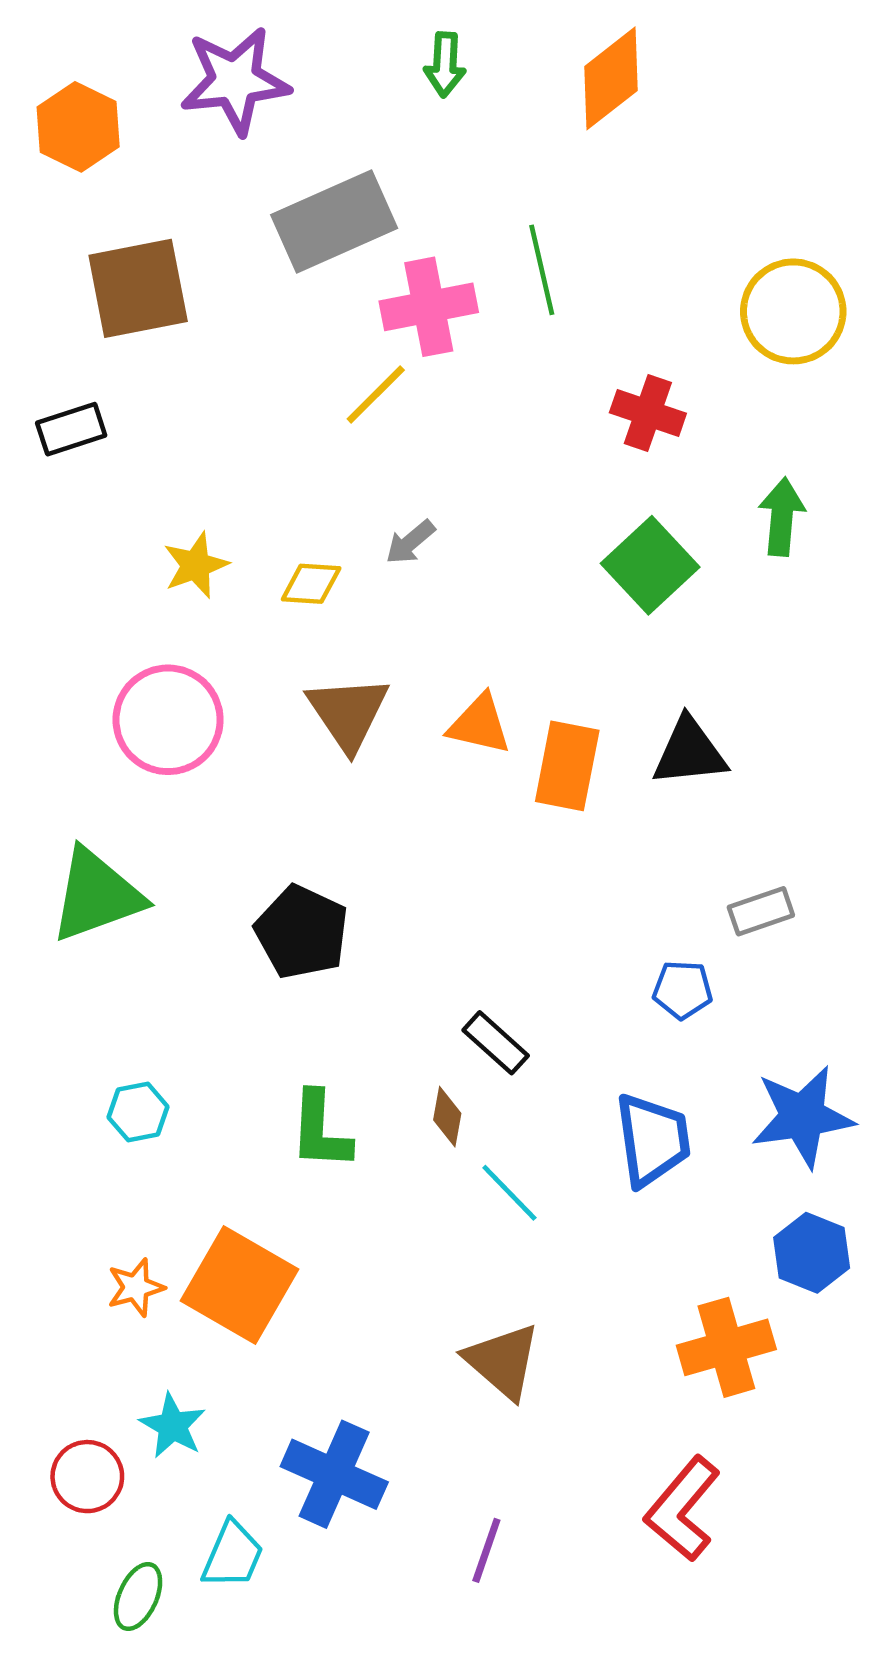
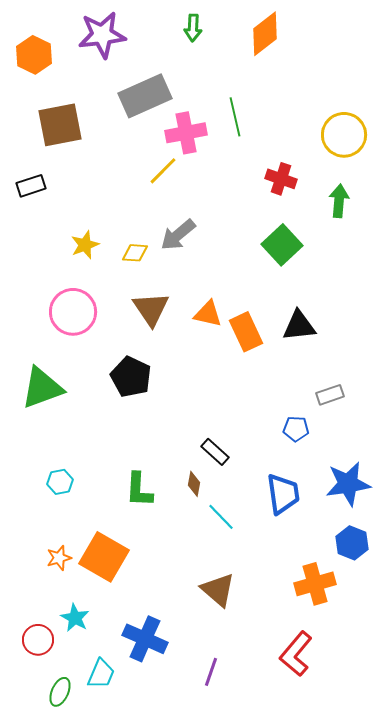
green arrow: (782, 517) -> (339, 201), moved
gray arrow: (410, 542) -> (178, 235), size x1.6
orange rectangle: (567, 766) -> (246, 332), turned -36
black pentagon: (302, 932) -> (131, 377), moved

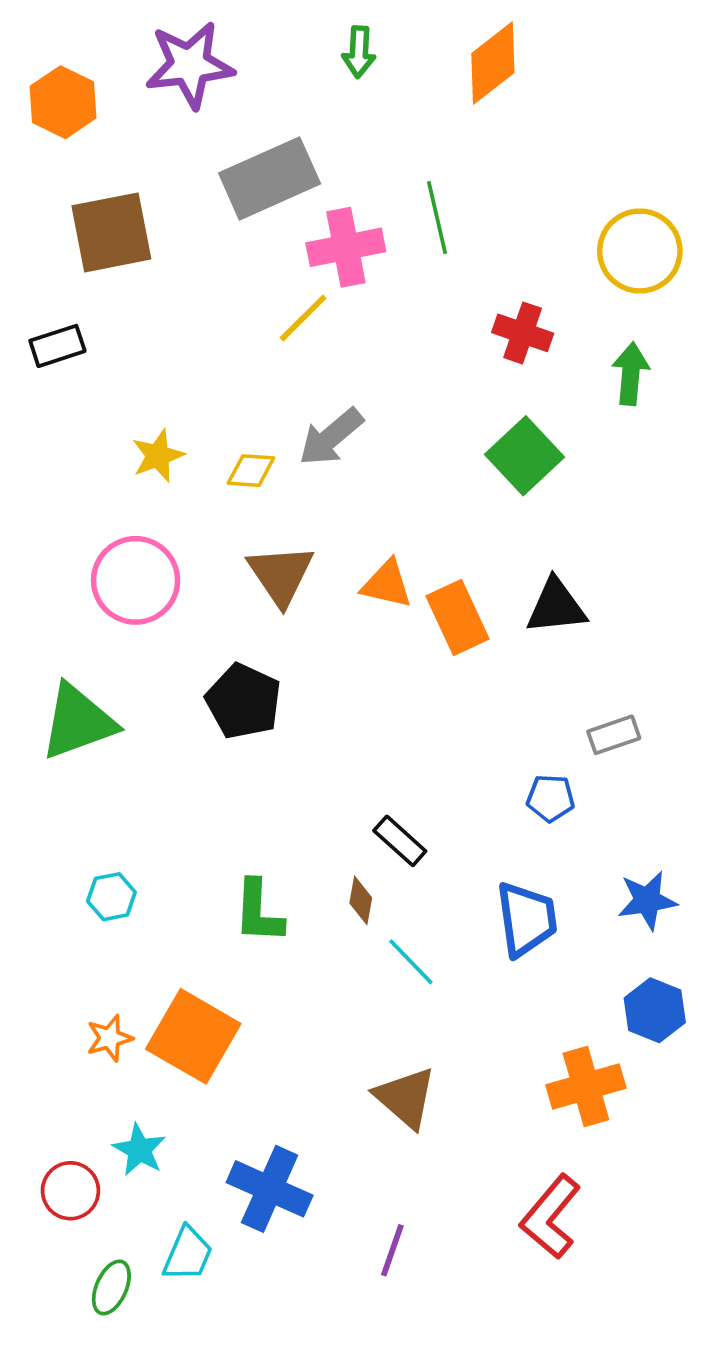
blue star: (348, 484) -> (647, 900), size x0.7

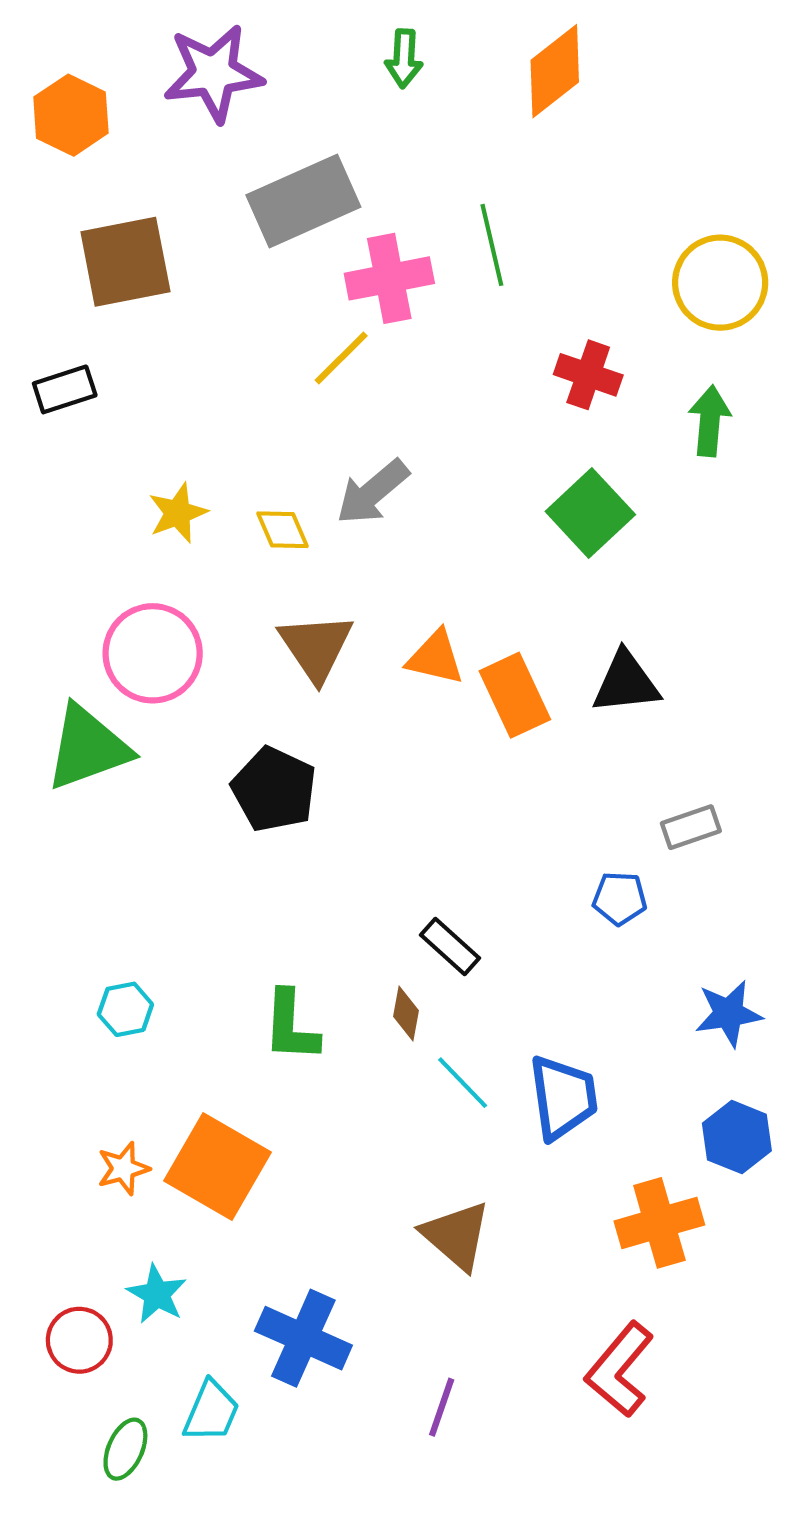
yellow diamond: (251, 471) -> (282, 530), turned 63
green triangle: (78, 722) -> (88, 748), moved
blue trapezoid: (526, 919) -> (563, 1097), moved

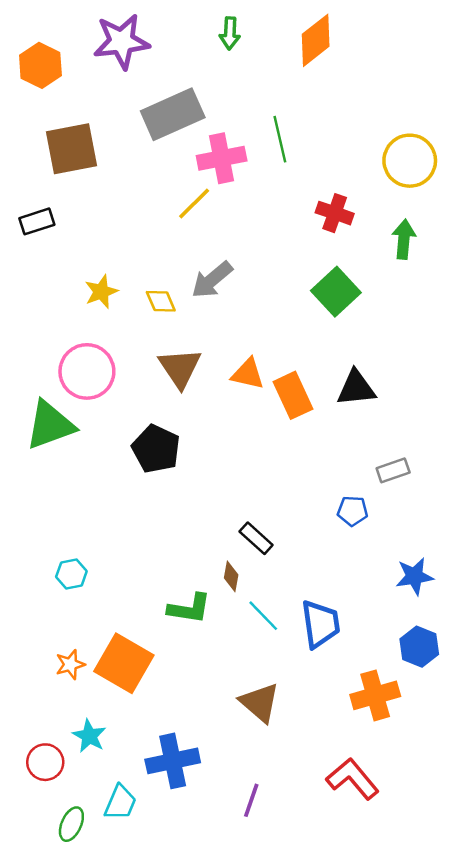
green L-shape: (291, 1026) -> (189, 608), moved, turned -84
blue cross: (303, 1338) -> (173, 761), turned -36
red L-shape: (620, 1370) -> (353, 779), turned 100

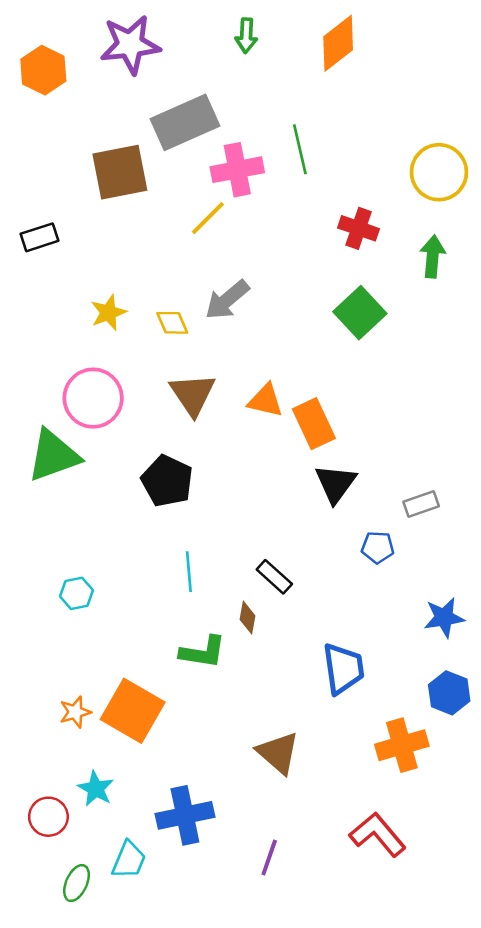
brown square: (71, 149) -> (120, 172), moved
black triangle: (356, 388) -> (336, 484), moved, turned -48
cyan hexagon: (71, 574) -> (77, 593), moved
cyan line: (263, 616) -> (189, 572), moved, turned 39

